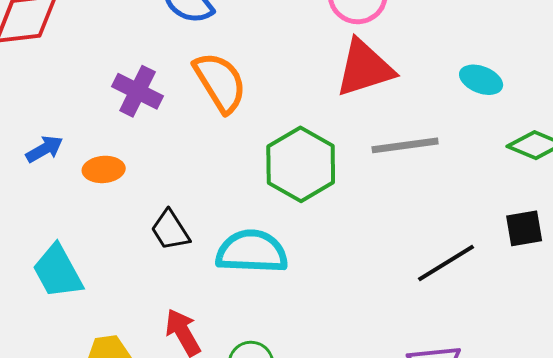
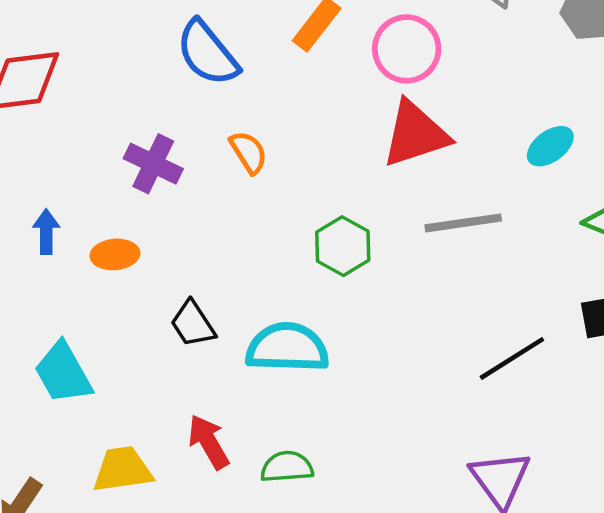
cyan ellipse: (481, 80) -> (550, 146), turned -57
orange semicircle: (220, 82) -> (249, 152), size x0.6
blue arrow: (44, 149) -> (46, 232), turned -60
green hexagon: (301, 164) -> (343, 246), size x0.7

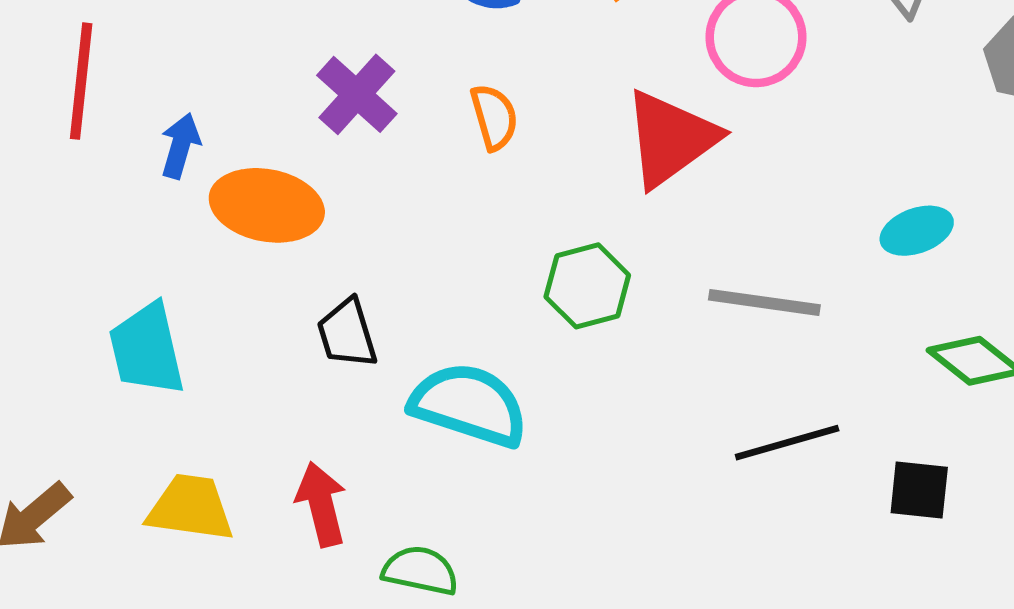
red triangle: (415, 134) -> (671, 139), moved, turned -34
orange ellipse: (115, 254) -> (267, 205), size x1.6
black line: (512, 358) -> (787, 443), moved

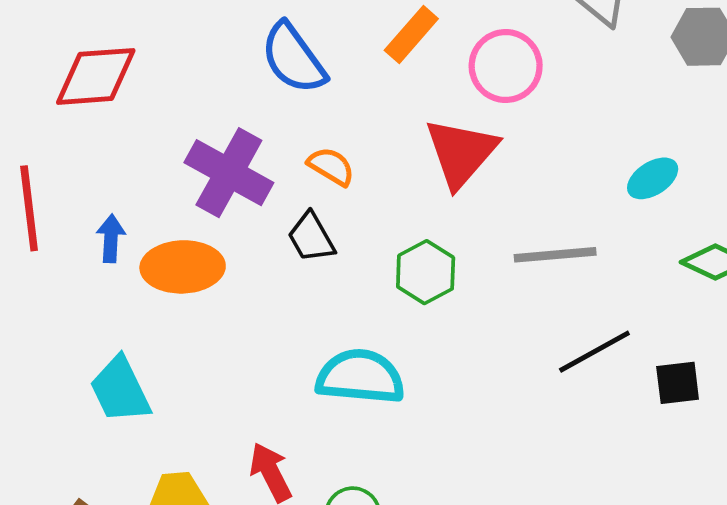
purple cross: (357, 94) -> (229, 173), size x1.4
orange semicircle: (494, 117) -> (331, 166), turned -30
black trapezoid: (347, 333) -> (311, 237), moved
black square: (919, 490) -> (678, 383), moved

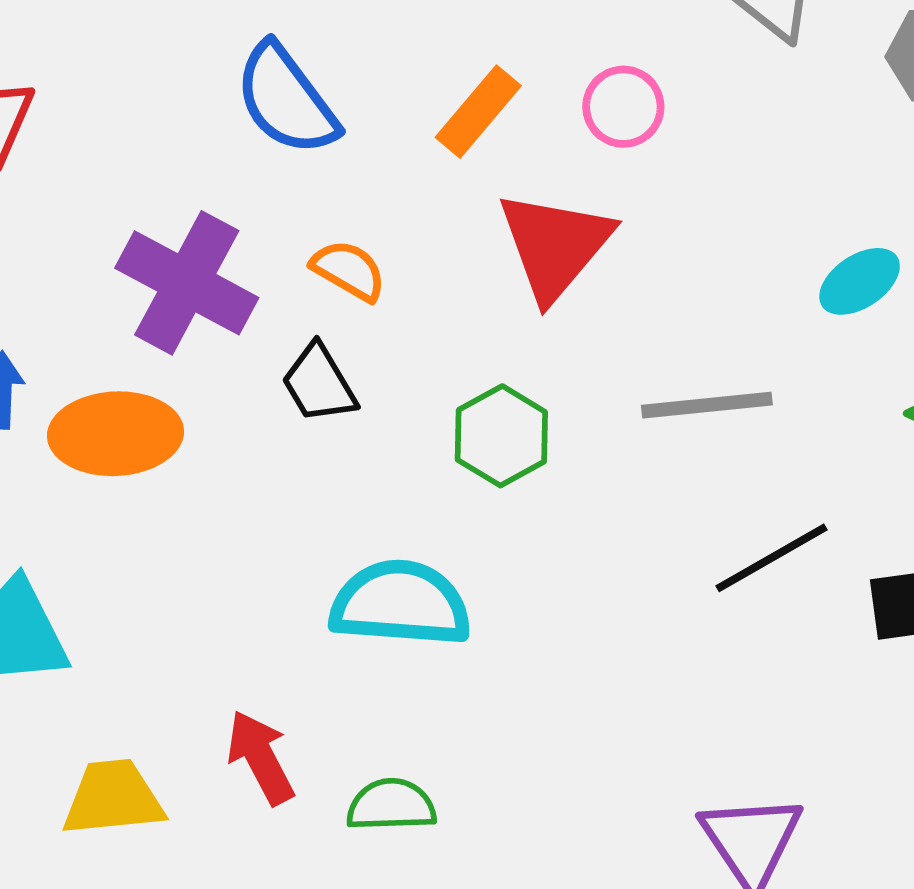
orange rectangle: (411, 35) -> (478, 112), moved
pink circle: (506, 66) -> (623, 107), size x0.7

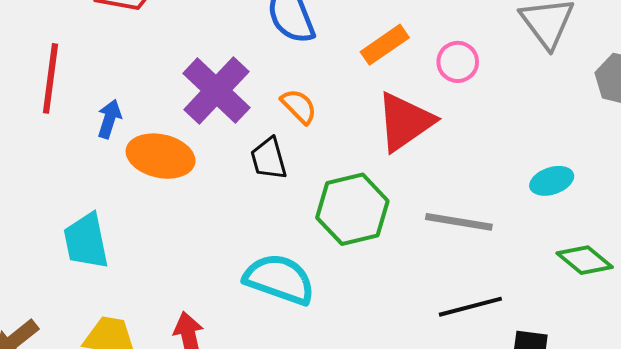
green hexagon: (501, 436) -> (352, 209), size x1.4

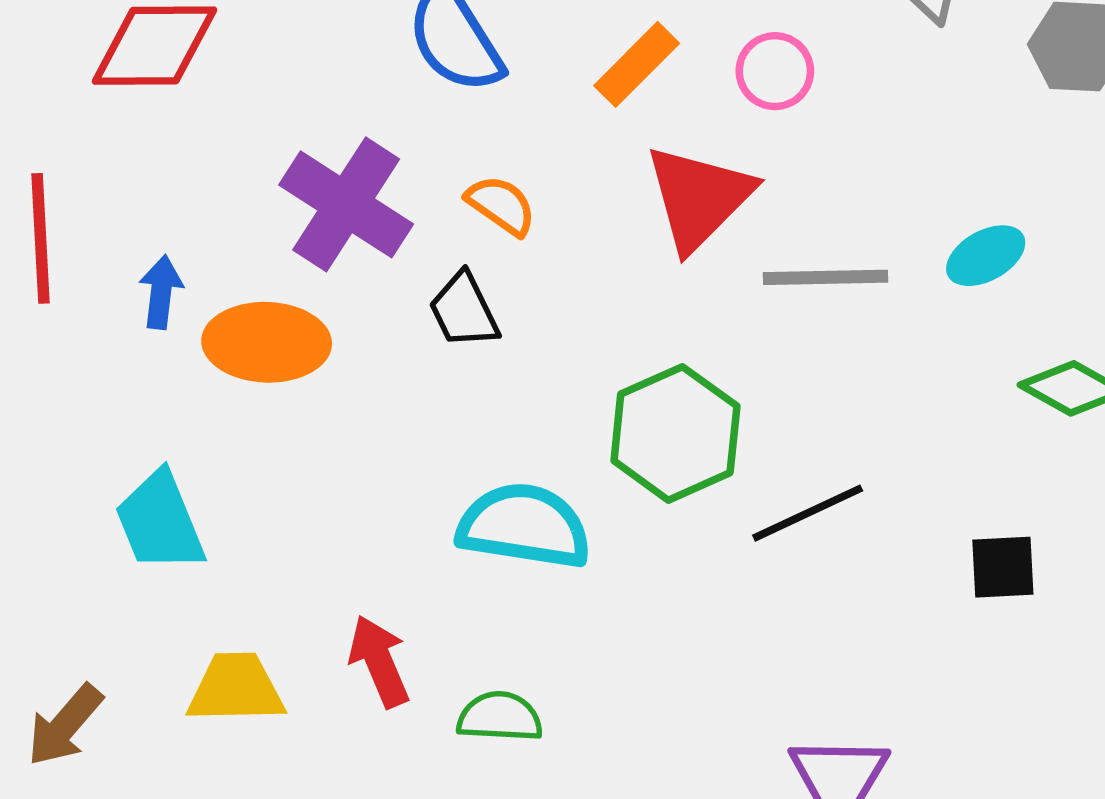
green hexagon: (352, 209) -> (675, 433), moved
gray line: (459, 222) -> (826, 277), moved
black line: (470, 307) -> (808, 513), moved

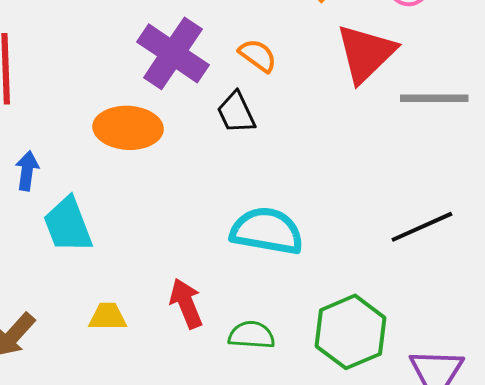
blue arrow: (161, 292) -> (27, 171), moved
green hexagon: (675, 433) -> (351, 332), moved
yellow trapezoid: (236, 688) -> (108, 317), size x0.7

